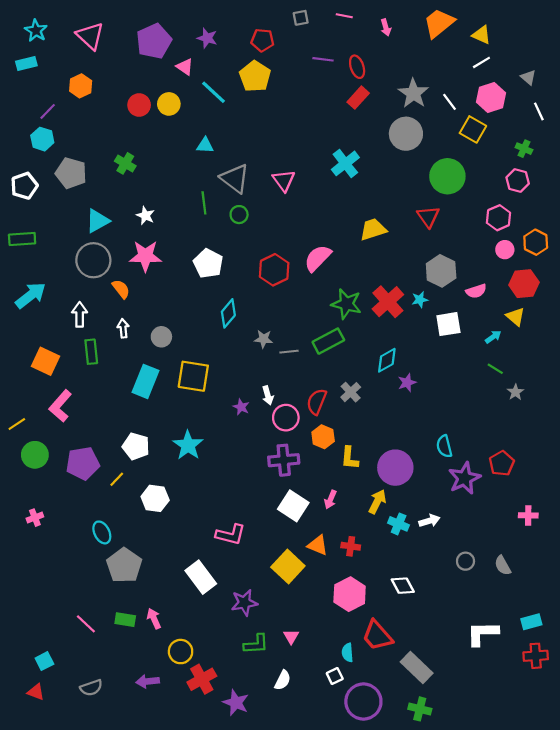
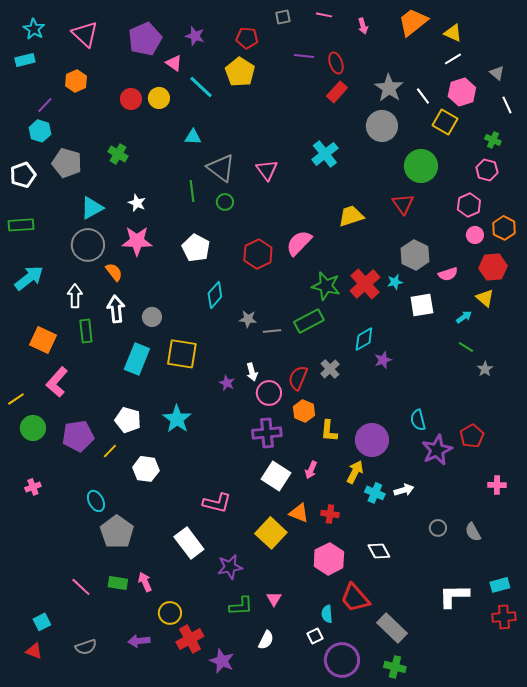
white arrow: (123, 328) -> (116, 309), size x1.5

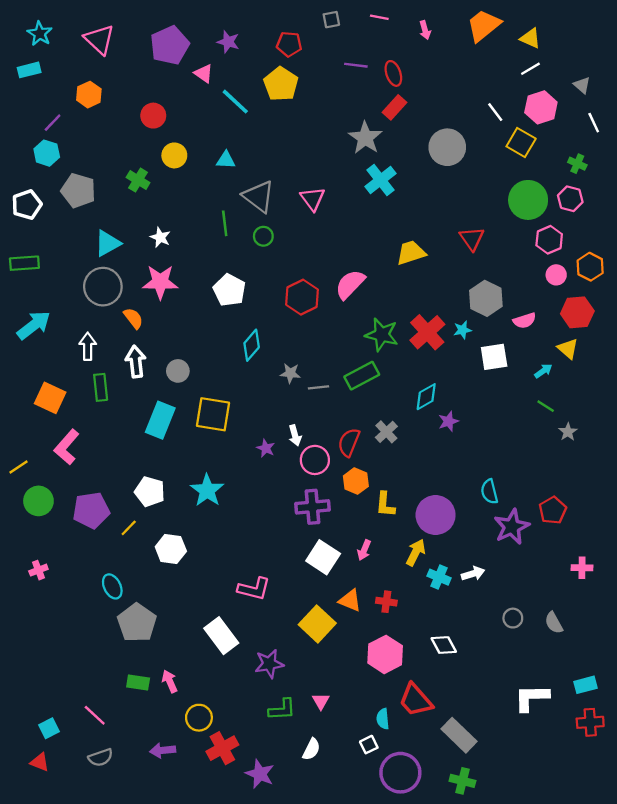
gray star: (389, 88) -> (365, 138), moved
yellow circle: (159, 98) -> (174, 155), moved
green circle: (421, 166) -> (528, 200), moved
pink line: (81, 587) -> (95, 715), moved

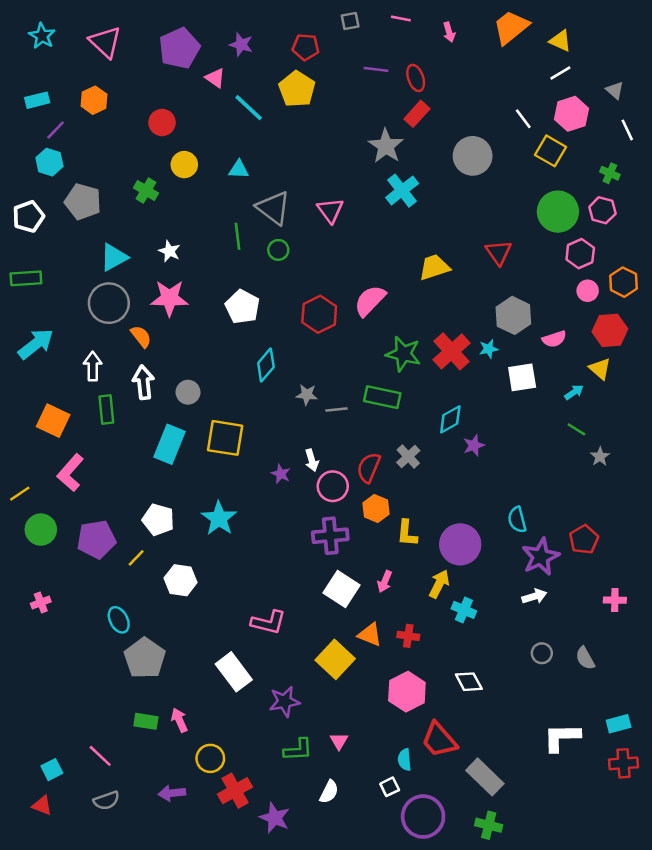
cyan rectangle: (29, 70) -> (37, 100), moved
green rectangle: (362, 376) -> (382, 397), turned 40
white arrow: (473, 574) -> (534, 596), moved

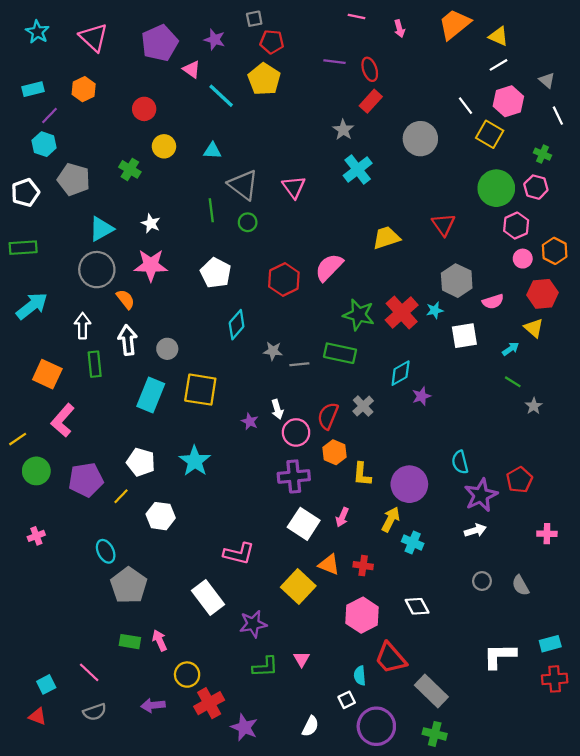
gray square: (350, 21) -> (254, 19), moved
gray star: (386, 146) -> (343, 130), size x0.7
white semicircle: (329, 792) -> (310, 726), moved

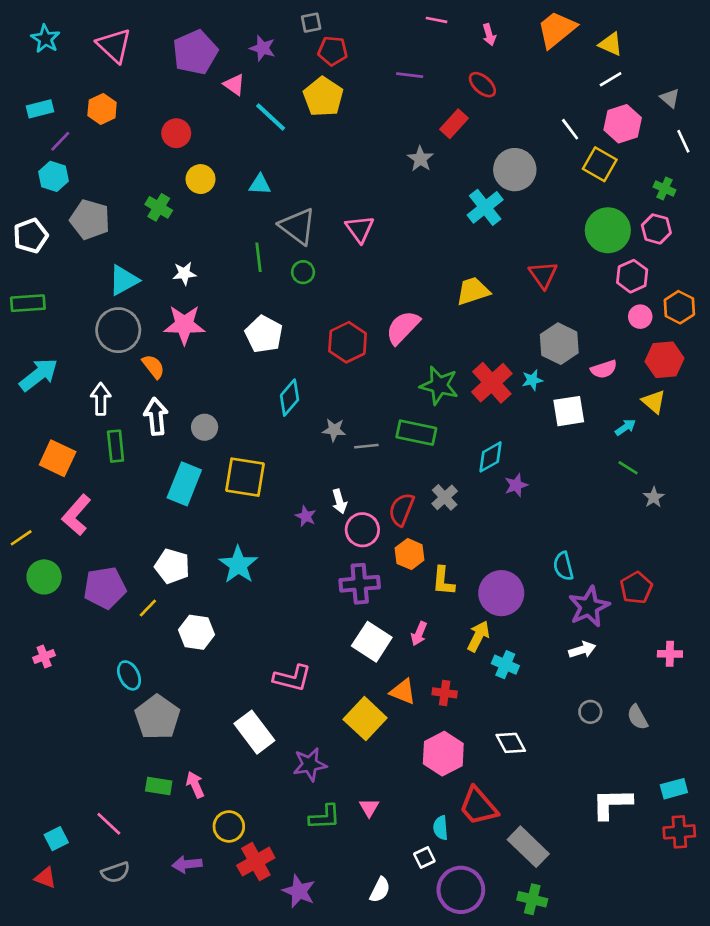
red ellipse: (370, 69) -> (482, 85), moved, turned -30
cyan cross: (358, 169) -> (485, 207), moved
white star: (151, 223) -> (184, 273), turned -30

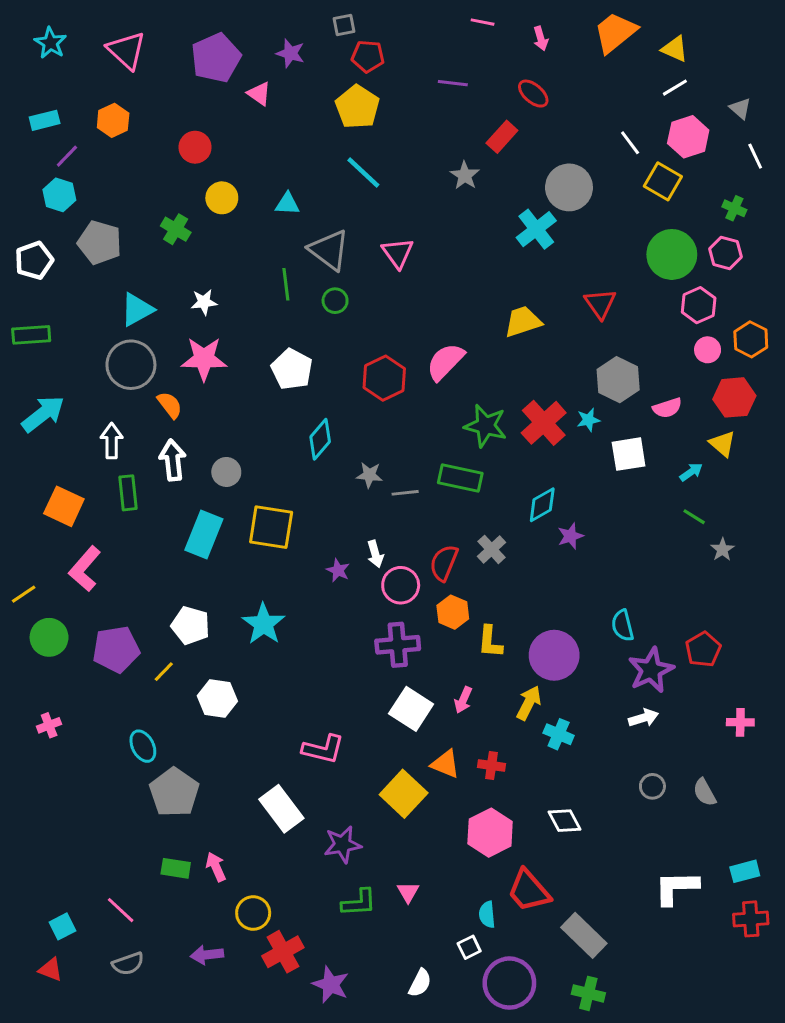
cyan line: (271, 117) -> (363, 173), moved

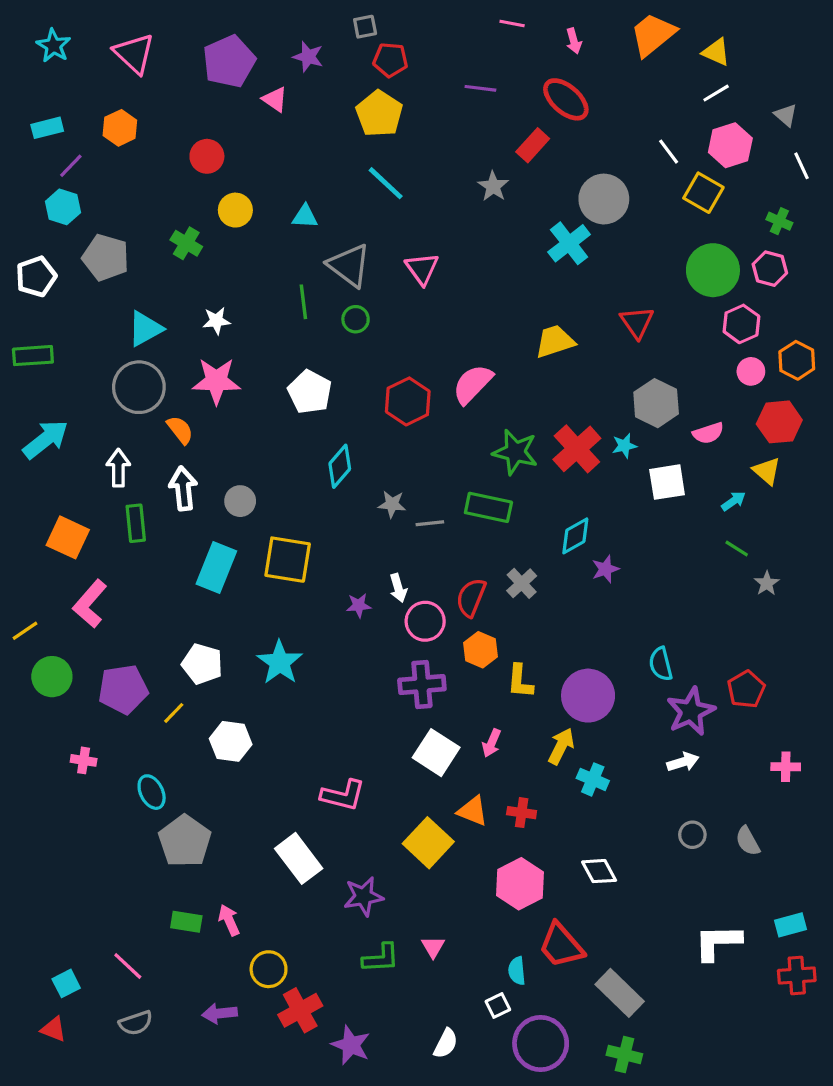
red ellipse: (533, 94) -> (566, 99), size x1.4
purple star: (338, 570) -> (359, 605), turned -30
pink cross: (49, 725) -> (84, 760), moved, turned 30

